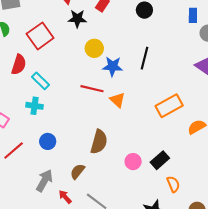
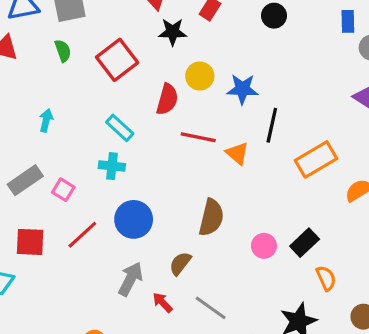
black line: (144, 58) -> (272, 125), moved
red semicircle: (19, 65) -> (167, 99), moved
blue star: (113, 66) -> (242, 89), moved
blue circle: (48, 141) -> (134, 219), size x1.5

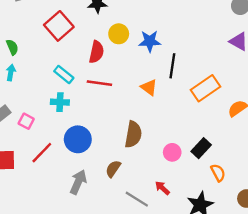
green semicircle: (63, 51) -> (12, 47), moved
red line: (198, 137) -> (99, 83), moved
red arrow: (163, 302) -> (162, 188), moved

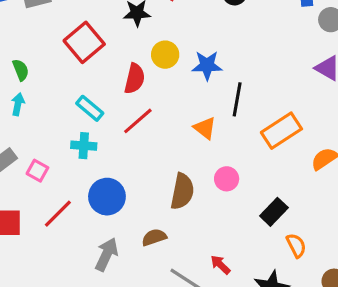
red line: (99, 83) -> (138, 121), turned -50
pink circle: (172, 152) -> (227, 179), moved
brown semicircle: (113, 169) -> (154, 237), turned 36

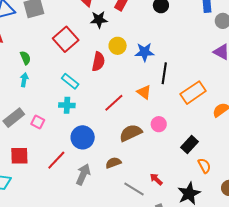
red line: (138, 121) -> (114, 103), moved
brown semicircle: (182, 191) -> (131, 133), turned -125
red line: (58, 214) -> (56, 160), moved

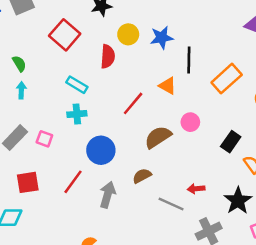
red arrow: (156, 179) -> (196, 189), turned -40

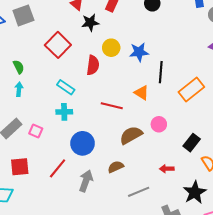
red line: (133, 103) -> (112, 106), turned 60
red arrow: (196, 189) -> (167, 169), moved
gray line: (171, 204) -> (139, 192), turned -50

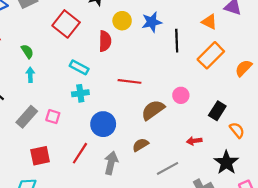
orange triangle: (142, 93) -> (209, 22), moved

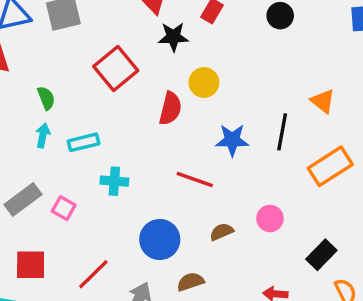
blue star: (152, 22) -> (232, 140), moved
orange triangle: (209, 22) -> (323, 101), moved
cyan rectangle: (79, 67) -> (84, 142), moved, turned -54
brown semicircle: (153, 110) -> (222, 232), size x0.6
blue circle: (103, 124) -> (160, 239), moved

